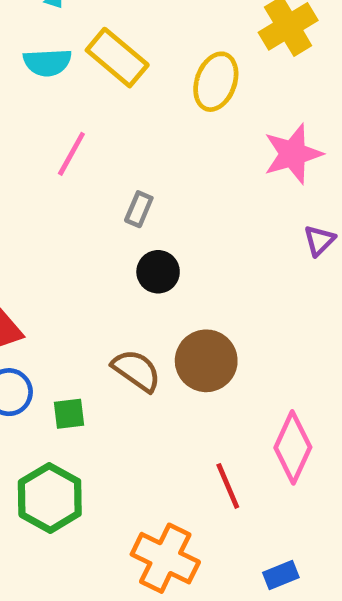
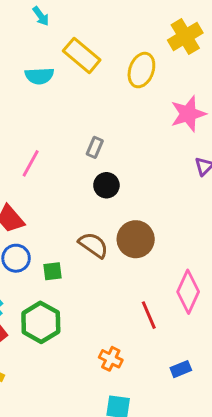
cyan semicircle: (47, 62) -> (39, 76), moved
pink line: (71, 154) -> (31, 163), moved
orange cross: (165, 558) -> (111, 359), size x0.6

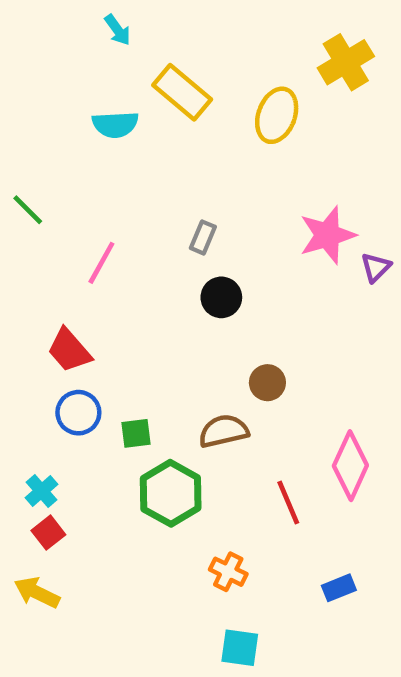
pink star: (188, 114) -> (327, 235), moved
brown circle: (136, 239) -> (267, 383), size x0.6
brown semicircle: (93, 245) -> (224, 431), moved, turned -48
green hexagon: (41, 322) -> (171, 493), moved

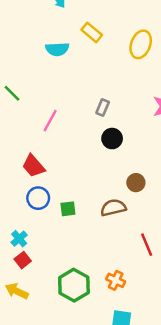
yellow rectangle: (182, 92) -> (92, 32), size x0.7
green hexagon: (171, 493) -> (74, 285), moved

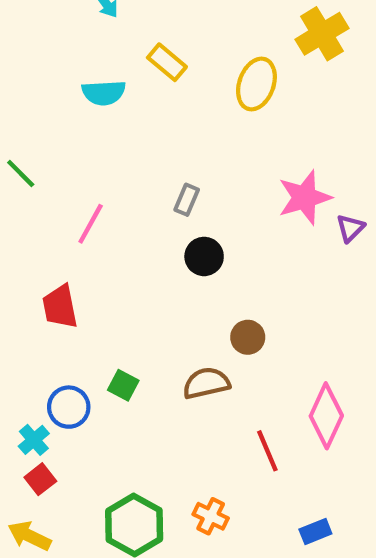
red trapezoid: (33, 166) -> (60, 307), turned 30
blue circle: (38, 198) -> (69, 407), moved
green square: (68, 209) -> (123, 385), turned 35

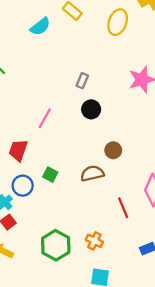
cyan semicircle: (104, 93) -> (40, 27), turned -35
pink line: (91, 224) -> (45, 118), moved
red trapezoid: (60, 307) -> (18, 150), moved, turned 30

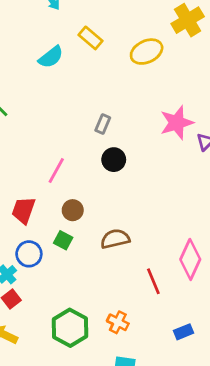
yellow ellipse: (118, 22) -> (147, 52), turned 45
brown circle: (113, 150) -> (73, 210), moved

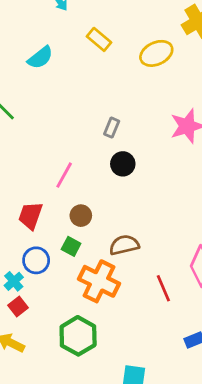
cyan semicircle: (51, 57) -> (40, 58), moved
orange cross: (118, 322) -> (99, 281), moved, size x1.8

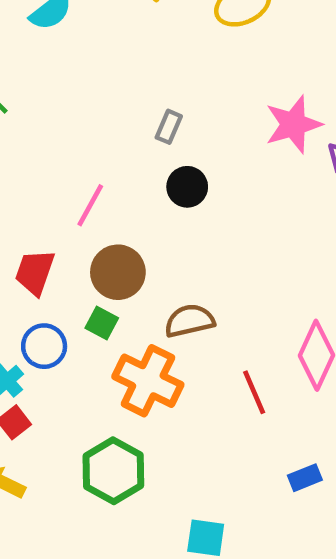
brown circle: (81, 216) -> (118, 272), size x1.5

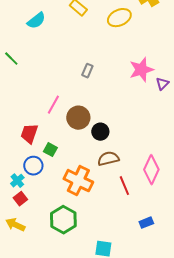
black circle: (187, 187) -> (100, 132), moved
brown circle: (118, 272) -> (78, 118), moved
brown semicircle: (189, 321) -> (108, 159), moved
green square: (102, 323) -> (50, 150), moved

